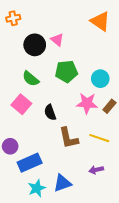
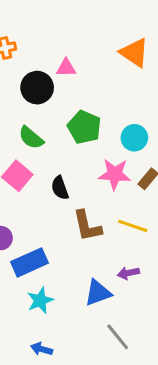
pink triangle: (57, 40) -> (66, 68), moved, turned -40
green pentagon: (66, 71) -> (84, 127), turned 30
blue triangle: (62, 183) -> (98, 293), moved

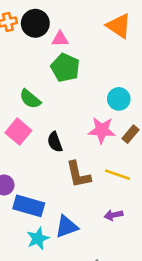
black circle: (37, 88) -> (35, 23), moved
green pentagon: (84, 127) -> (65, 68), moved
blue rectangle: (29, 262) -> (29, 206), turned 40
blue triangle: (98, 293) -> (67, 227), moved

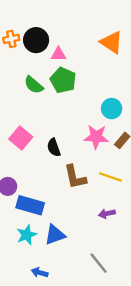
green semicircle: (30, 99) -> (34, 85), moved
blue triangle: (67, 227) -> (55, 235), moved
cyan star: (38, 238) -> (27, 235), moved

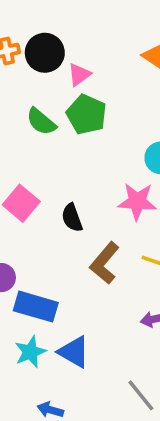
pink triangle: (58, 54) -> (79, 75), turned -35
brown L-shape: (75, 177) -> (105, 263), turned 52
blue triangle: (55, 235) -> (74, 352), turned 50

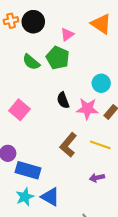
pink triangle: (79, 75) -> (67, 34), moved
black semicircle: (72, 218) -> (63, 100), moved

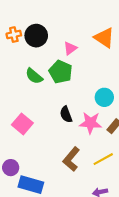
yellow line: (100, 145) -> (103, 159), turned -48

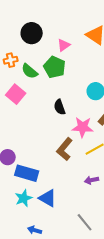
orange cross: (14, 35) -> (11, 60), moved
pink star: (90, 123) -> (83, 127), moved
pink square: (22, 124) -> (16, 94), moved

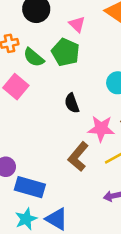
pink triangle: (64, 45) -> (77, 24), turned -40

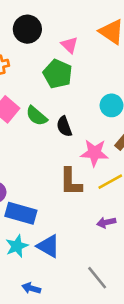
green semicircle: (34, 57) -> (37, 116), moved
brown L-shape: (78, 157) -> (71, 182), turned -40

